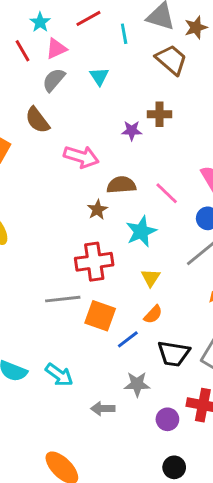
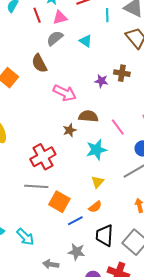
cyan triangle: (99, 76) -> (86, 41), turned -32
red cross: (94, 262) -> (43, 157), moved, turned -30
black trapezoid: (174, 354) -> (105, 235), turned 75

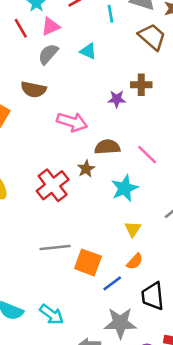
brown semicircle: (39, 63) -> (34, 89), turned -42
red cross: (43, 157) -> (53, 185), moved
gray star: (77, 252) -> (120, 323), size x1.4

